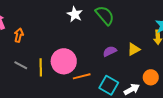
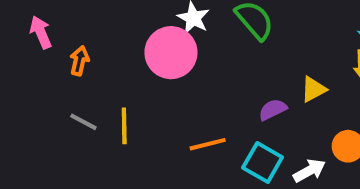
purple semicircle: (110, 51) -> (273, 110), moved
pink circle: (64, 61) -> (171, 53), moved

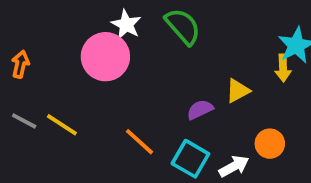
yellow line: (124, 126) -> (62, 125), turned -56
orange line: (208, 144) -> (139, 142), turned 56

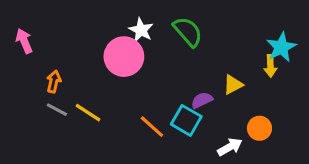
orange arrow: (20, 64) -> (54, 82), moved
cyan square: (190, 159) -> (186, 120), moved

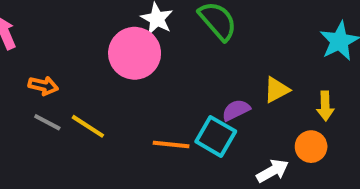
yellow arrow: (270, 66) -> (325, 106), moved
orange arrow: (54, 82) -> (43, 86), turned 90
orange line: (152, 127) -> (171, 145), turned -36

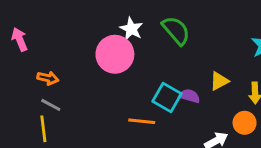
purple semicircle: (236, 110) -> (189, 96), turned 42
yellow line: (88, 126) -> (43, 129), moved, turned 50
cyan square: (216, 136) -> (167, 97), moved

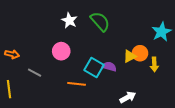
pink circle: (115, 54) -> (61, 51), moved, size x0.7
gray line: (51, 105) -> (35, 73), moved
orange circle: (245, 123) -> (140, 53), moved

